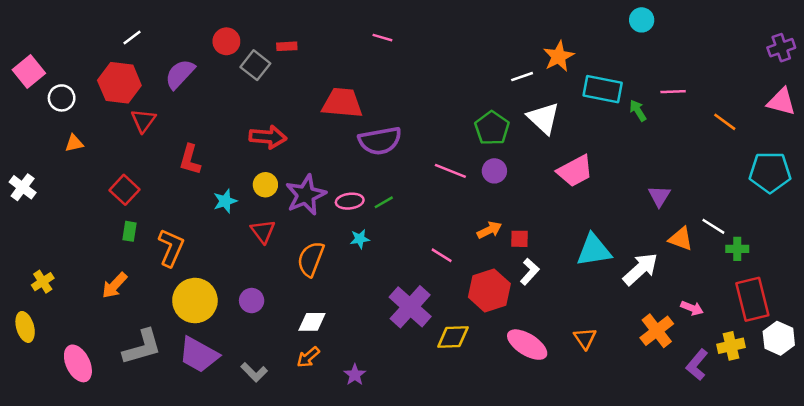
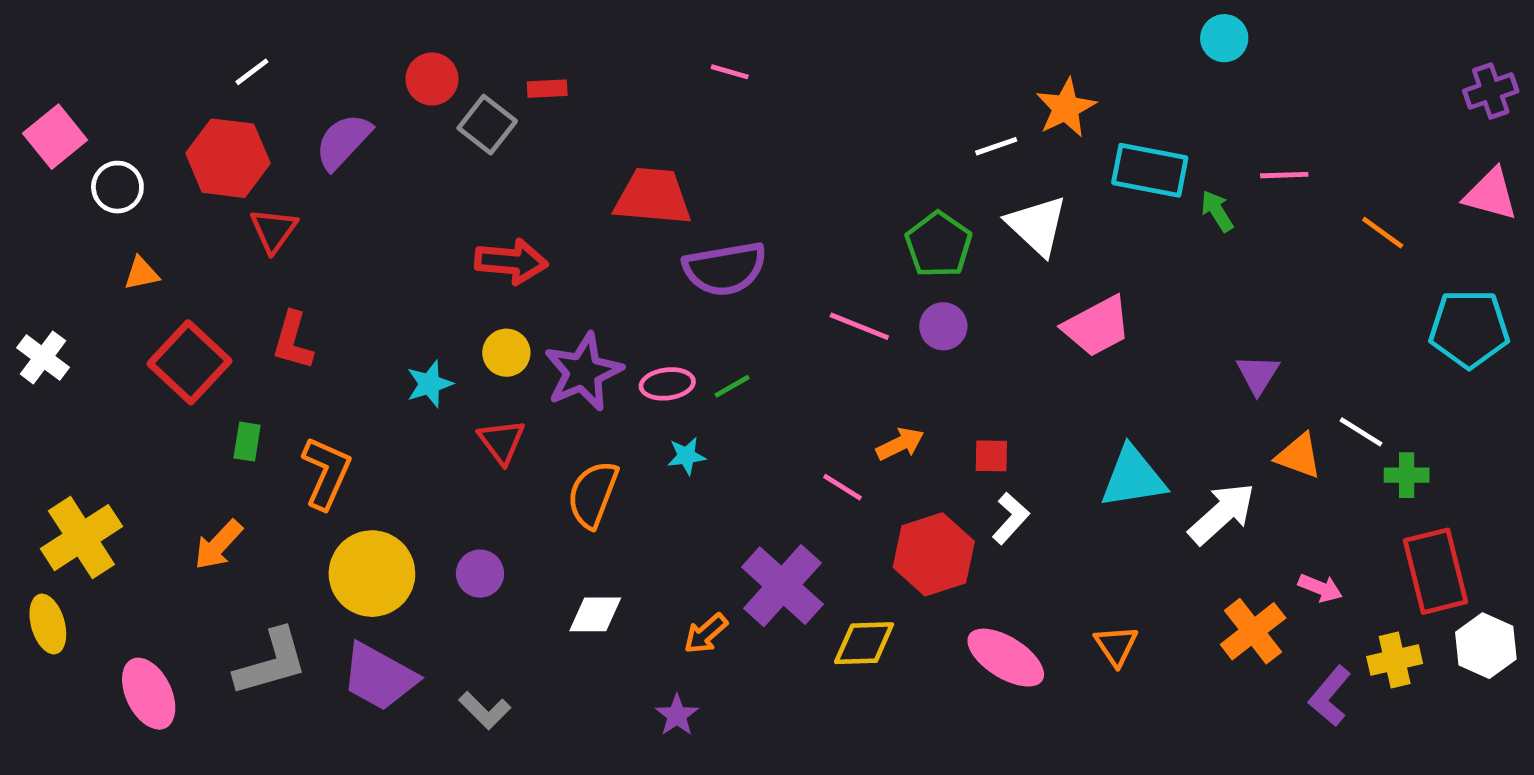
red L-shape: (190, 160) -> (293, 341), moved
red square: (124, 190) -> (189, 362), moved, size x1.4
orange arrow: (489, 230) -> (900, 444), moved
yellow cross: (43, 282) -> (81, 538), size x1.8
orange arrow: (308, 357) -> (706, 634), moved

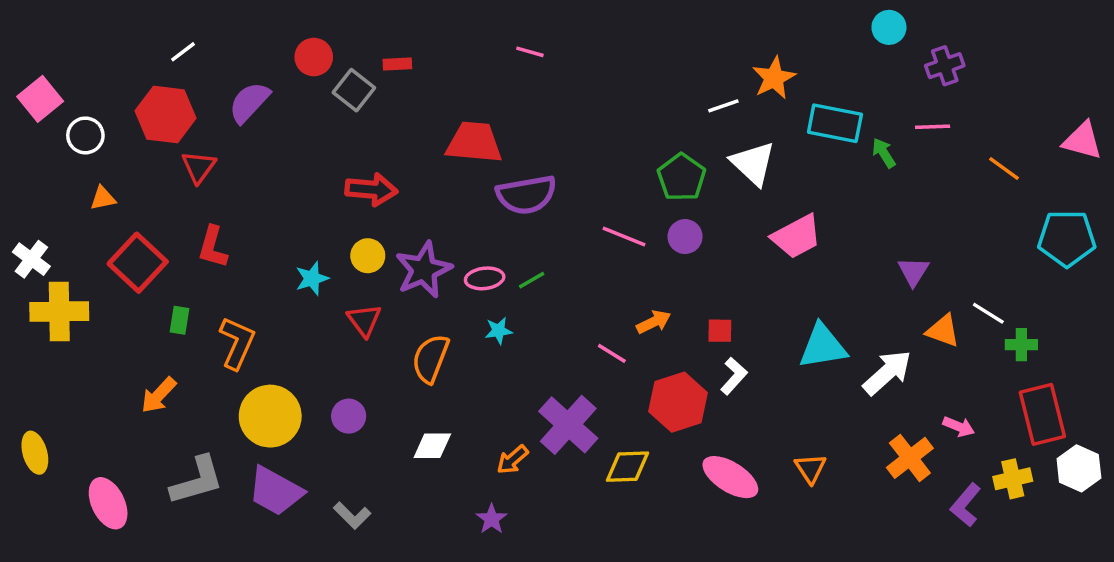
purple cross: (1491, 91) -> (945, 66), moved
yellow cross: (81, 538) -> (59, 312), moved, turned 32

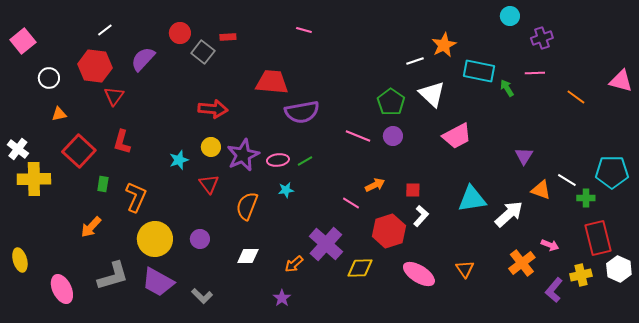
pink square: (40, 99) -> (23, 41), moved
cyan pentagon: (1067, 238) -> (612, 172), moved

